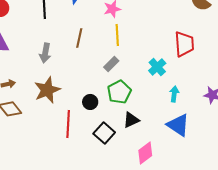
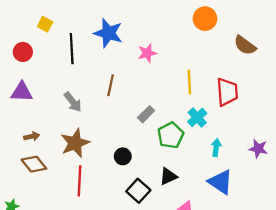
yellow line: (117, 35) -> (189, 82), moved
gray arrow: (45, 53) -> (73, 102), turned -48
green pentagon: (119, 92) -> (171, 135), moved
red line: (68, 124) -> (79, 181), moved

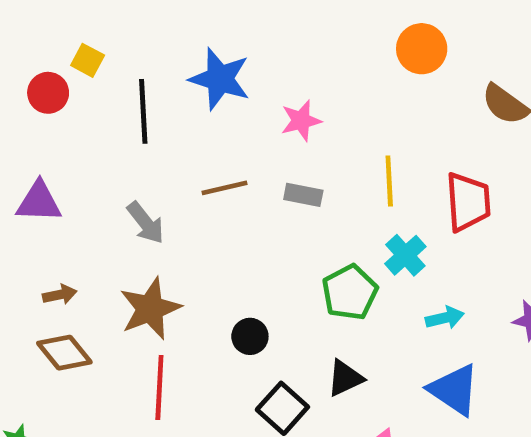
red circle: (23, 52) -> (48, 93), moved
brown line: (111, 85) -> (224, 188), turned 65
gray rectangle: (146, 114) -> (303, 195), moved, turned 56
cyan arrow: (216, 147) -> (445, 318), turned 70

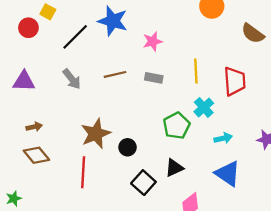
black line: (143, 111) -> (75, 37), turned 48
gray arrow: (146, 223) -> (72, 79), moved
brown star: (150, 309) -> (96, 134), moved

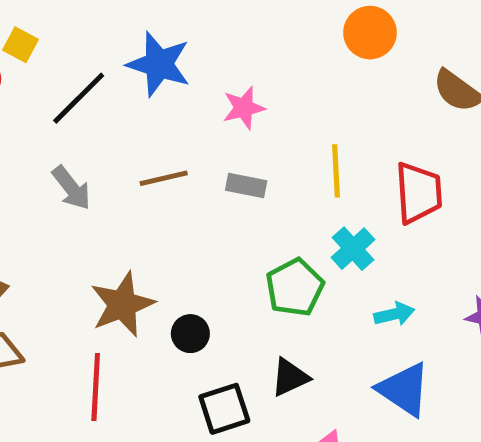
black square: (143, 183) -> (224, 409), turned 30

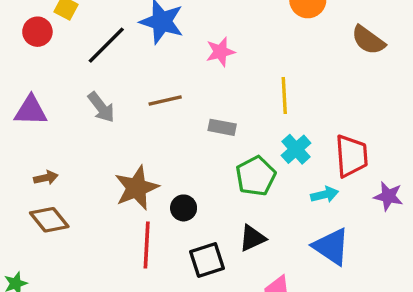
gray rectangle: (246, 186) -> (222, 127), moved
red trapezoid: (419, 193) -> (351, 156), moved
red line: (96, 387) -> (147, 245), moved

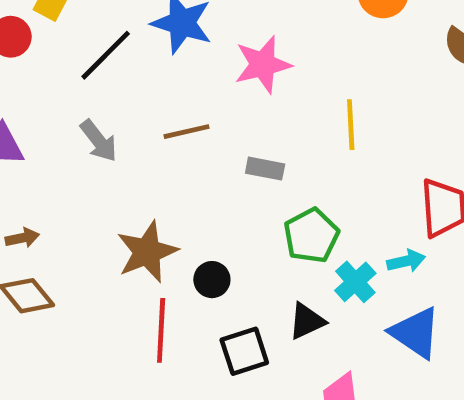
pink star: (220, 52) -> (263, 64), size x1.4
cyan cross: (296, 149) -> (355, 282), moved

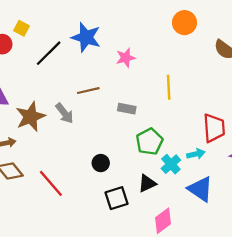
pink star: (263, 64) -> (126, 58), size x0.7
gray arrow: (99, 141) -> (64, 113), moved
brown star: (147, 252) -> (30, 117), moved
red line: (161, 330) -> (51, 183), moved, turned -44

